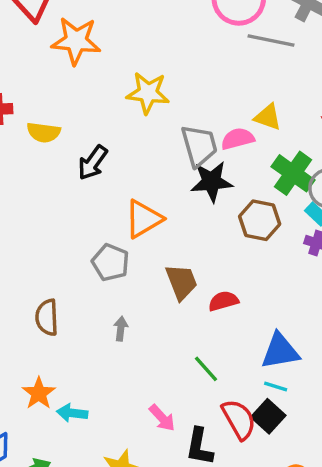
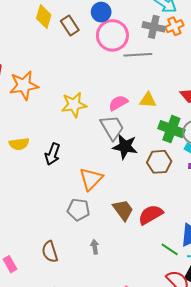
pink semicircle: (238, 139) -> (118, 103), moved
black star: (212, 182) -> (125, 147), turned 30
red semicircle: (223, 301) -> (151, 215), size x1.4
green line: (206, 369) -> (170, 249), moved

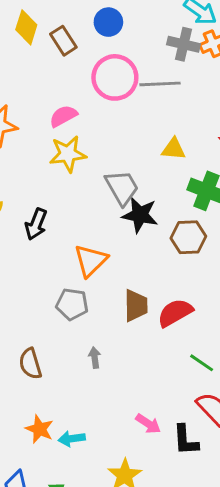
pink circle: (112, 35) -> (115, 77), moved
pink semicircle: (118, 103) -> (63, 116), moved
brown trapezoid: (123, 210) -> (136, 306), turned 35

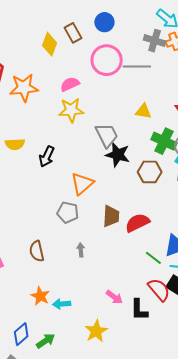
yellow diamond: (26, 27) -> (50, 44), moved

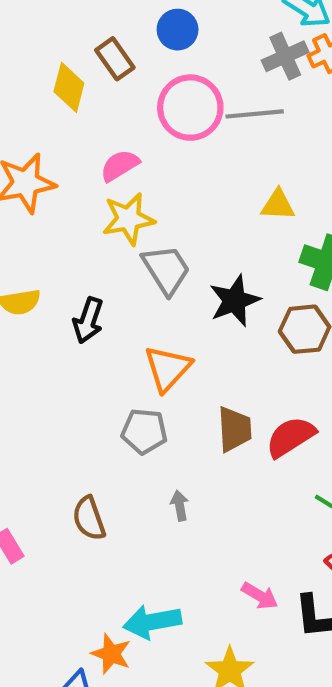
gray cross: (155, 41) -> (285, 56), turned -35
gray trapezoid: (107, 135) -> (166, 270), moved
black star: (118, 155) -> (235, 301), turned -30
orange star: (40, 296) -> (111, 654), moved
cyan arrow: (62, 304) -> (152, 622), size x1.5

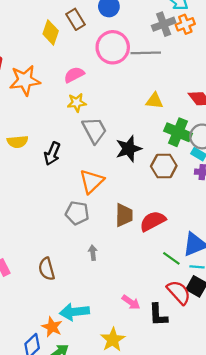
yellow star: (128, 219) -> (77, 103), size x0.7
brown semicircle: (89, 518) -> (47, 269), moved

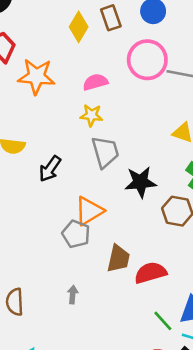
gray pentagon: (77, 213) -> (76, 234), moved

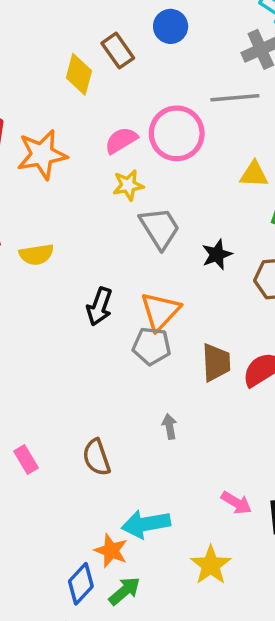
pink circle: (147, 60) -> (177, 133), moved
black arrow: (50, 169) -> (99, 307), moved
black star: (141, 182) -> (217, 254), size x0.7

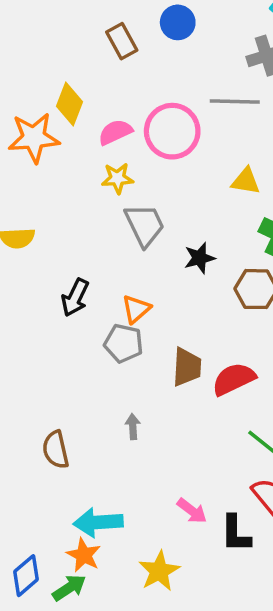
yellow diamond: (79, 74) -> (70, 104), moved
orange triangle: (160, 311) -> (136, 309), size x0.7
orange star: (111, 551) -> (84, 555), moved

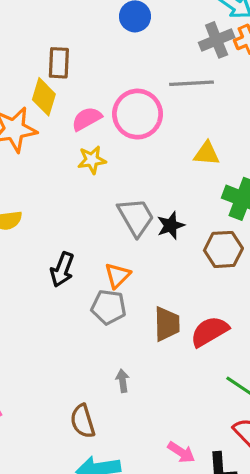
brown rectangle: (122, 41) -> (59, 63), moved, turned 36
gray trapezoid: (145, 225) -> (136, 217), moved
brown semicircle: (56, 450) -> (83, 421), moved

